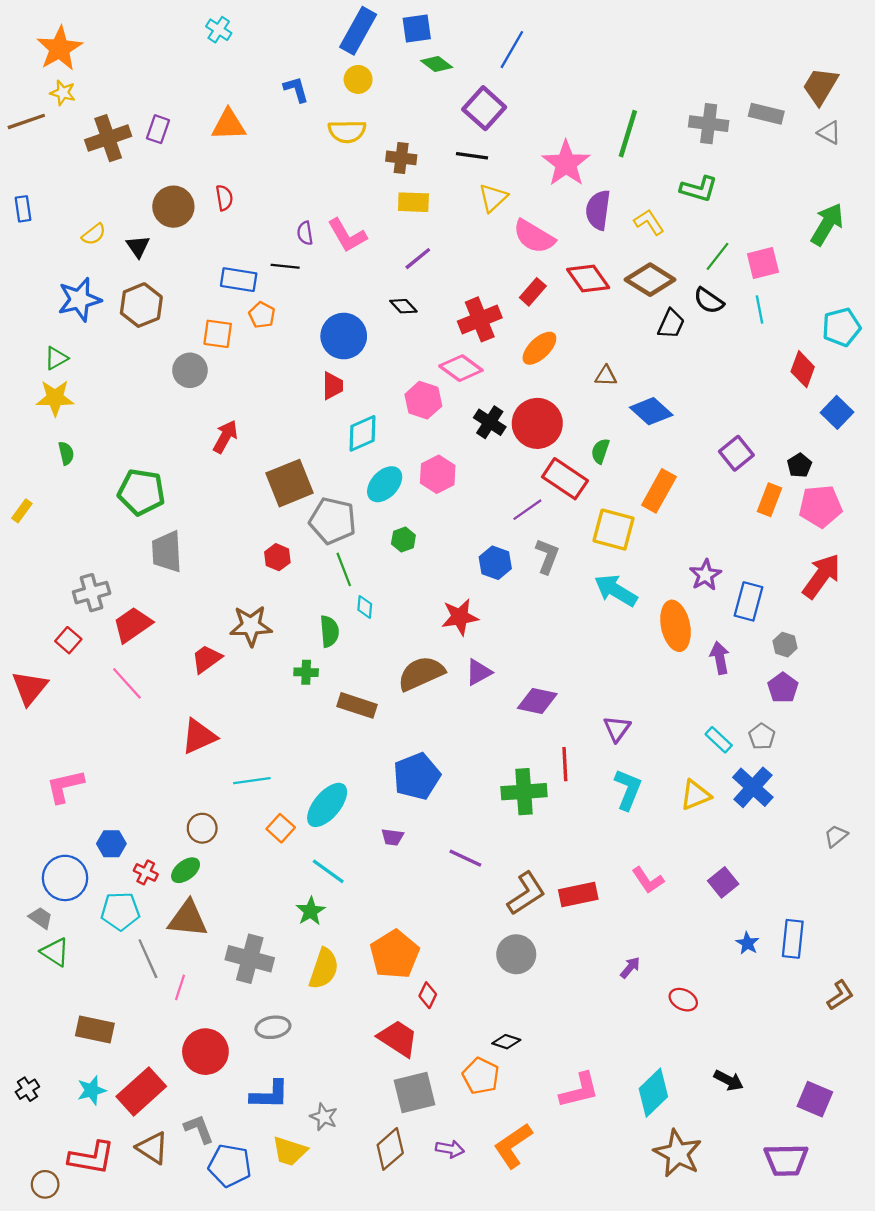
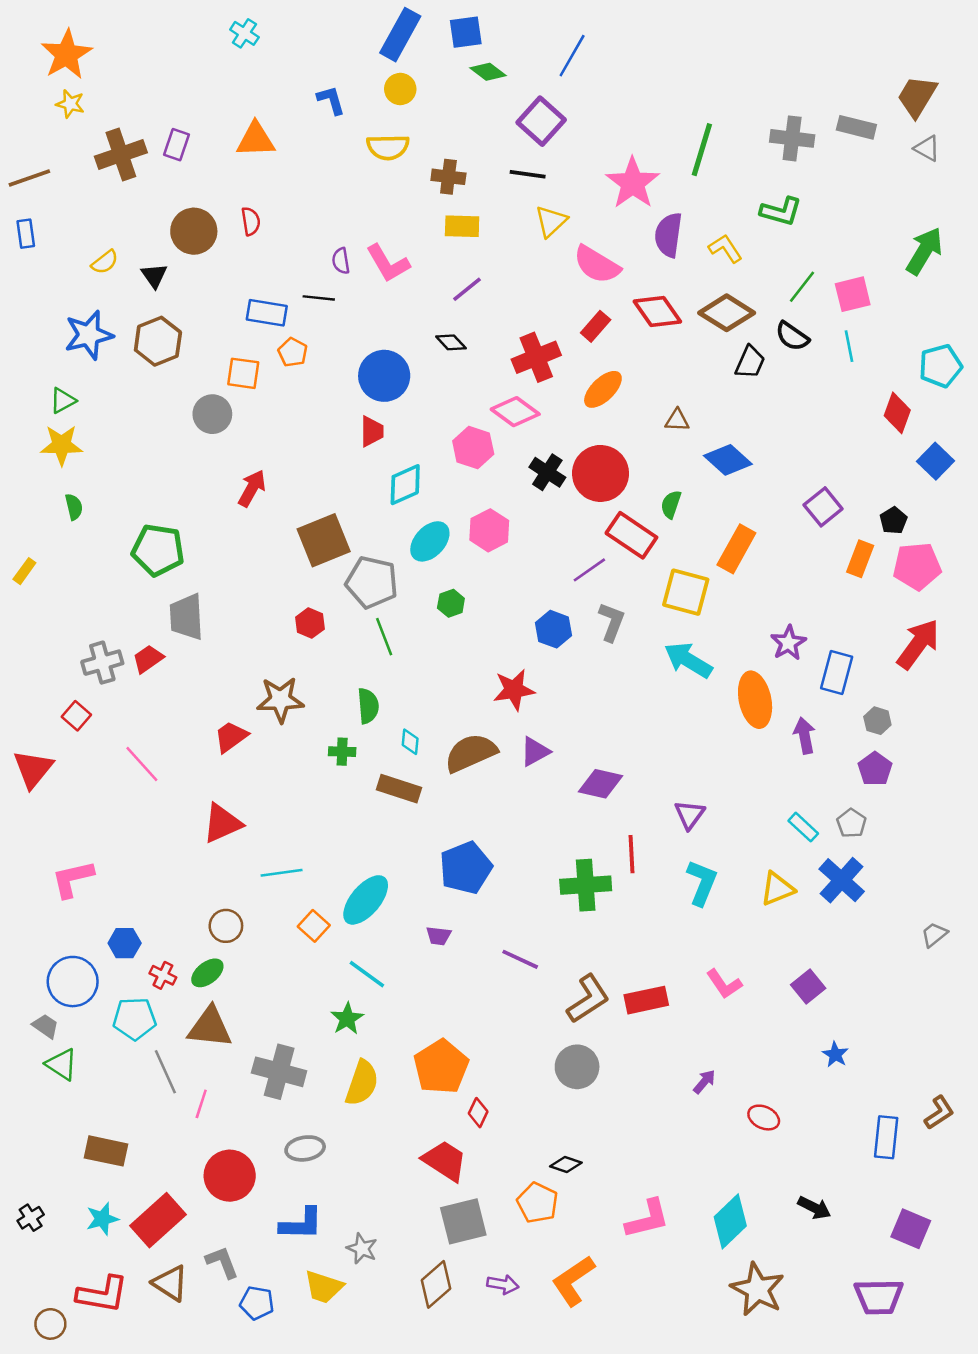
brown line: (26, 121) -> (29, 178), moved
cyan diamond: (365, 607) -> (410, 742), moved
red trapezoid: (132, 625) -> (148, 659), moved, size x0.7
blue rectangle: (793, 939) -> (886, 1137), moved
blue pentagon: (230, 1166) -> (257, 1303), size x0.7

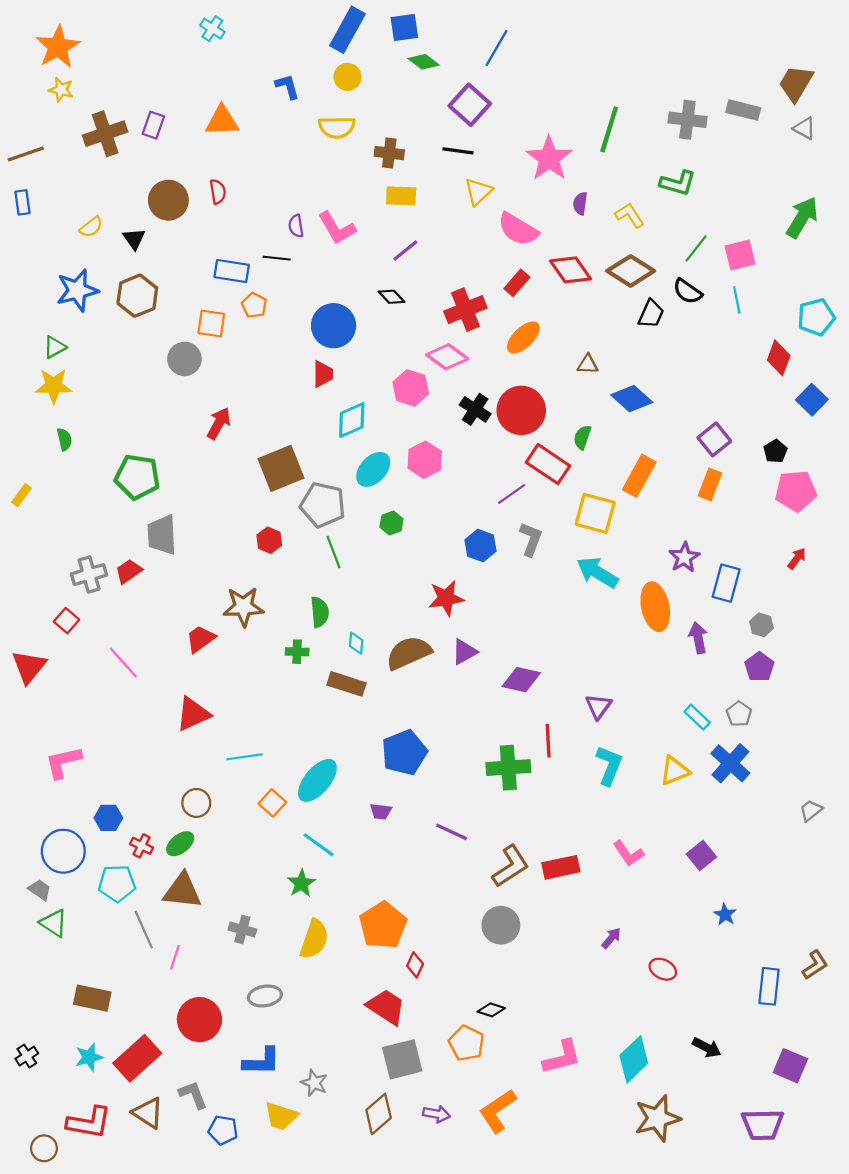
purple semicircle: (668, 235) -> (580, 203), size x0.6
orange rectangle: (860, 559) -> (710, 484), moved
red arrow: (918, 644) -> (797, 558), size x0.5
gray cross: (279, 1072) -> (242, 930), size x0.6
brown star: (758, 1289) -> (657, 1118), turned 30

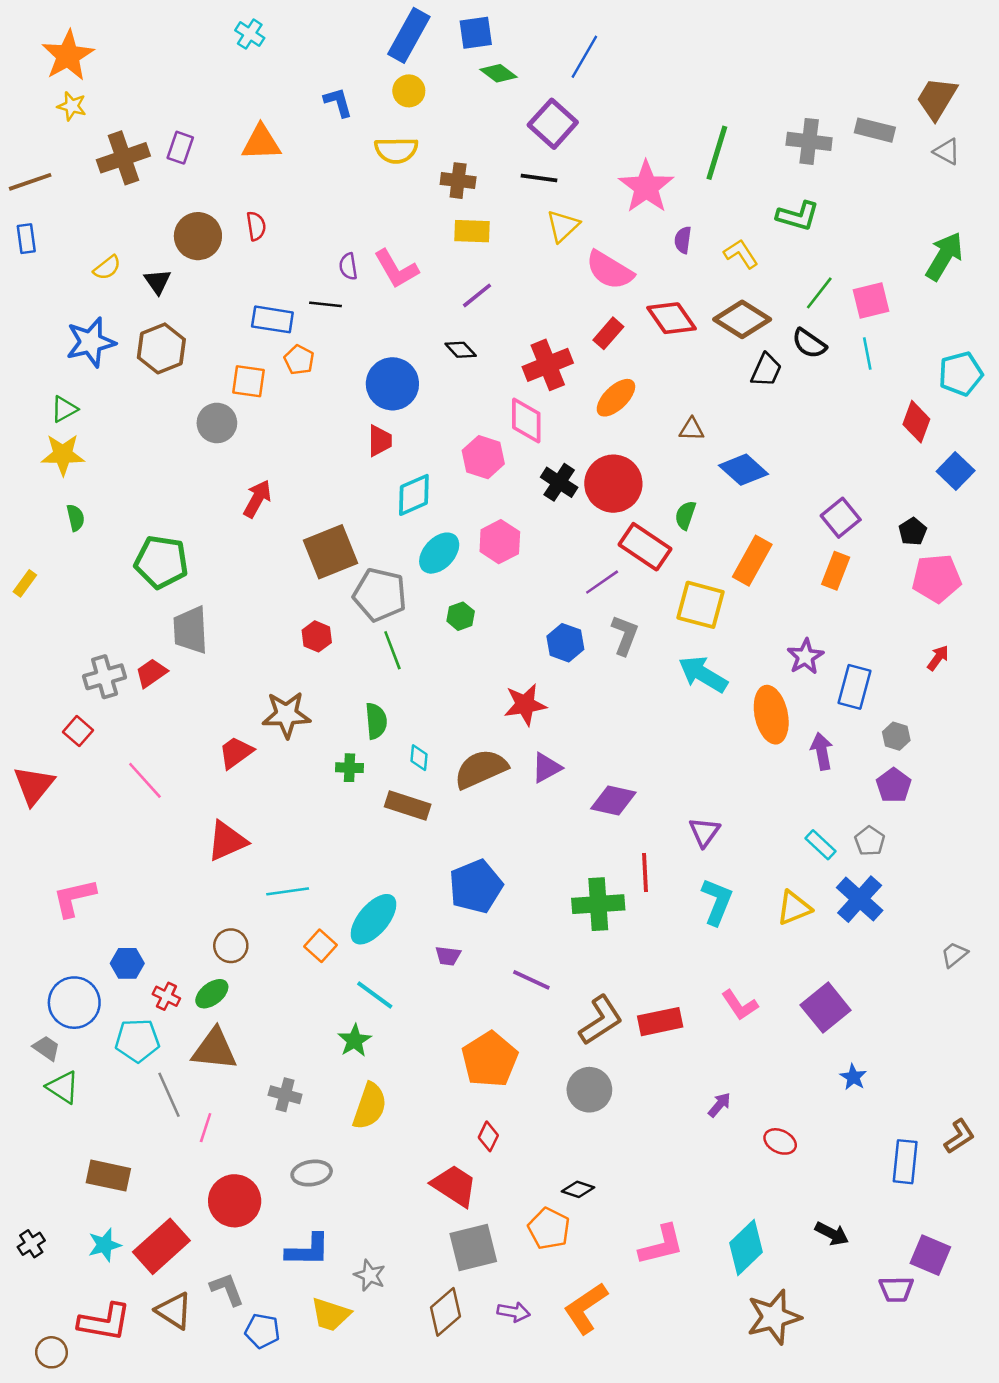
pink diamond: (447, 357) -> (526, 420), turned 54
purple square: (701, 856) -> (826, 1008), size x1.4
orange pentagon: (383, 925) -> (490, 1059), moved
purple trapezoid: (763, 1125) -> (896, 1289), moved, size x0.7

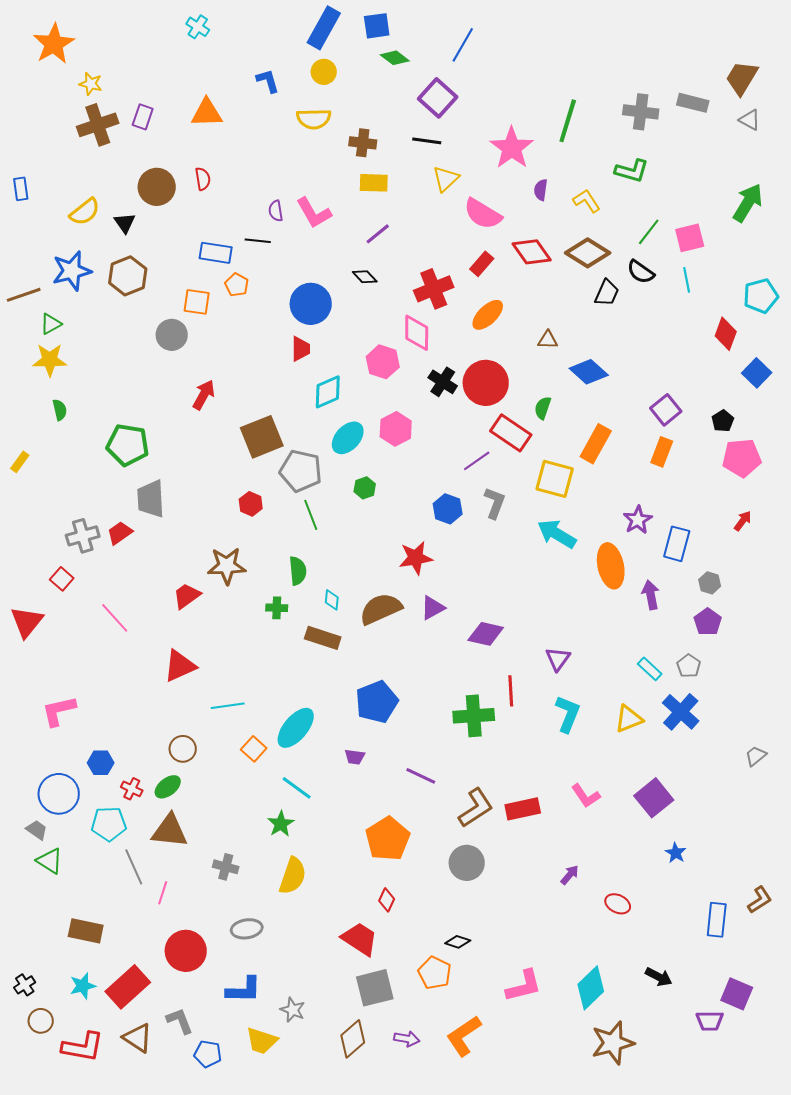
yellow star: (72, 106) -> (91, 84), moved
brown line: (30, 182) -> (24, 295), moved
yellow semicircle: (107, 268) -> (85, 212), size x1.4
brown circle: (51, 1352) -> (41, 1021), moved

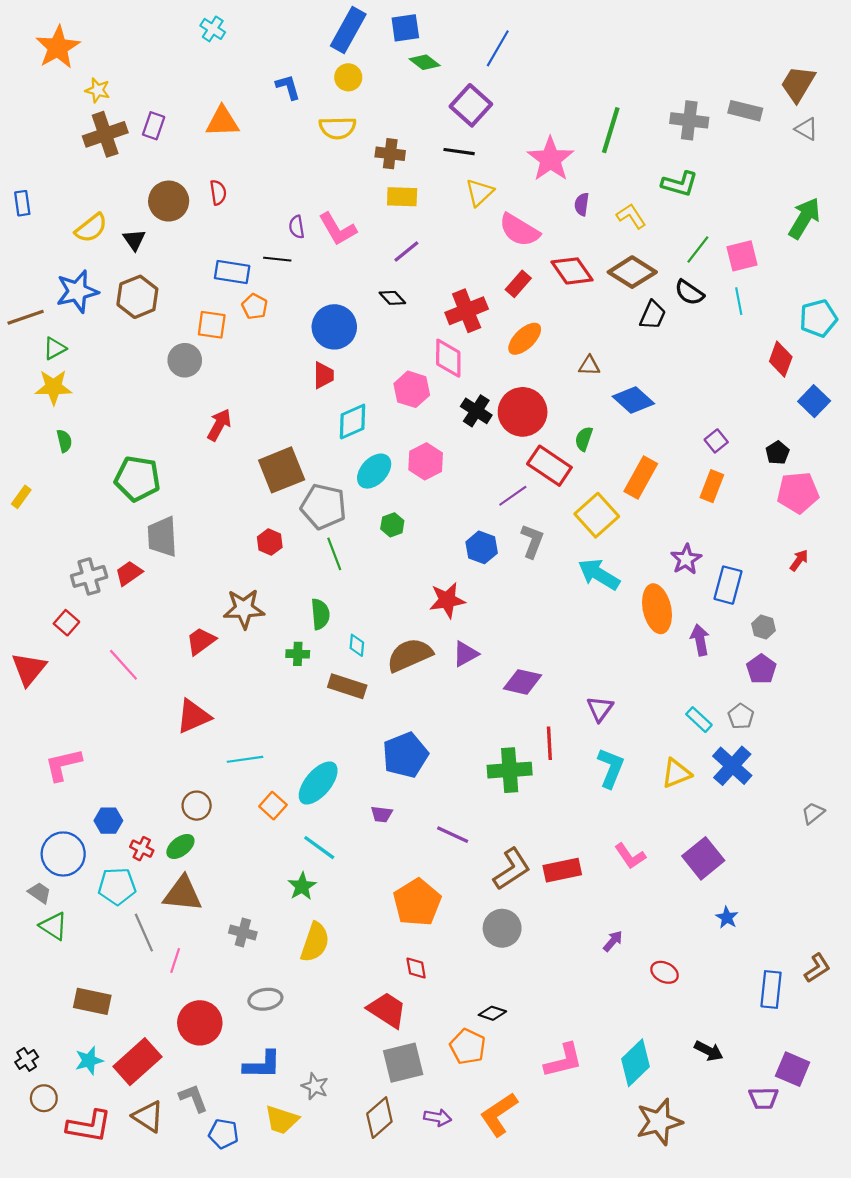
purple square: (666, 410) -> (716, 441), size x0.7
yellow square: (555, 479) -> (597, 515), turned 33
red diamond: (387, 900) -> (416, 968), turned -35

